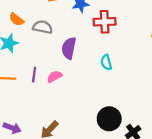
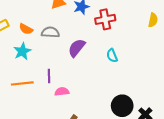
purple semicircle: (69, 48) -> (77, 48), turned 36
pink semicircle: (54, 77) -> (62, 92), moved, turned 32

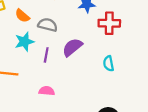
cyan star: (22, 51) -> (24, 42), moved
purple line: (49, 76) -> (46, 55), moved

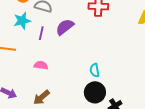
cyan semicircle: (109, 64) -> (95, 70), moved

